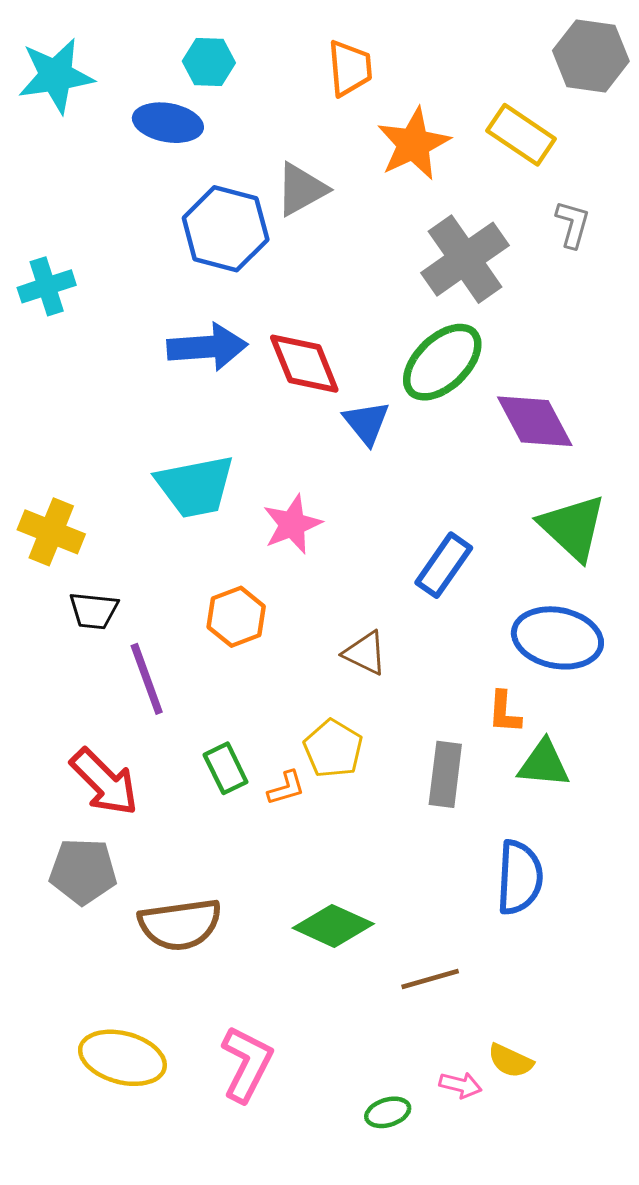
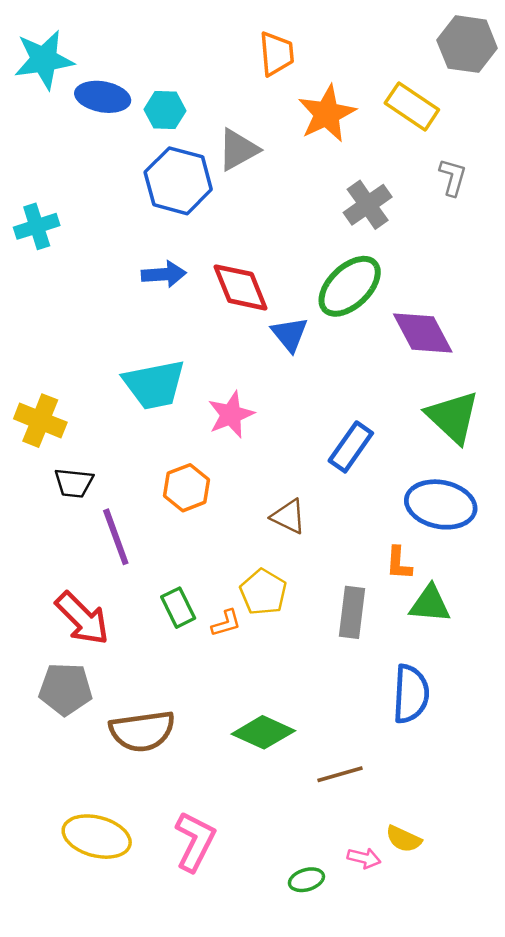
cyan hexagon: (209, 62) -> (165, 110), moved
blue ellipse: (168, 123) -> (103, 97), moved
gray cross: (465, 259) -> (368, 205), size x0.7
blue arrow: (207, 347) -> (164, 274), size x0.7

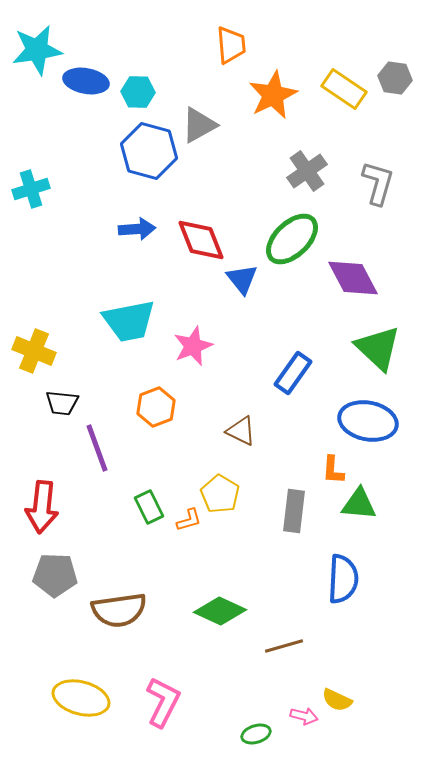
gray hexagon: (467, 44) -> (395, 78), moved, size x0.7
gray L-shape: (453, 177) -> (378, 183), moved, size x1.4
red arrow: (82, 618) -> (42, 507), moved, turned 51

